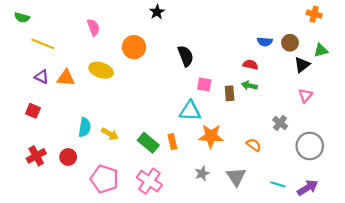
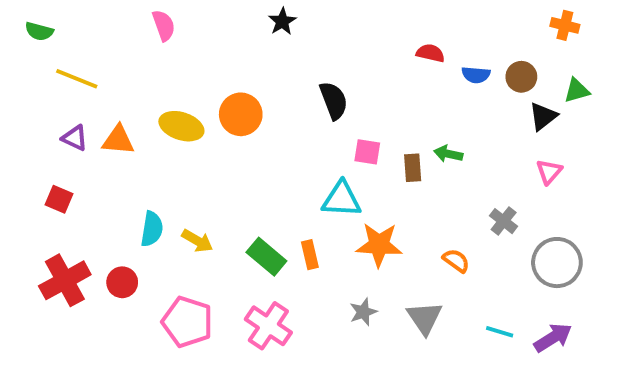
pink semicircle: (93, 27) -> (164, 25), moved
orange circle: (134, 47) -> (241, 114), moved
red semicircle: (250, 65) -> (430, 53), moved
red cross: (36, 156) -> (65, 280), size x1.4

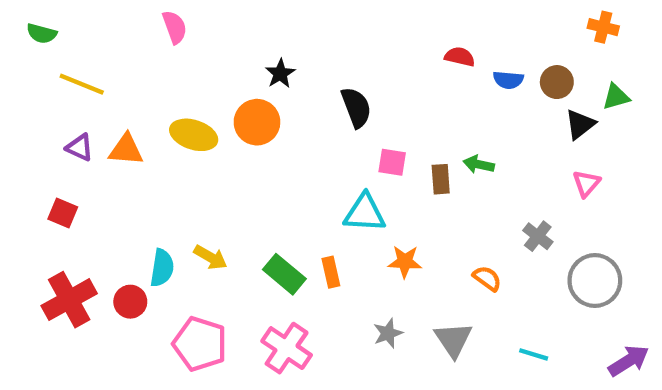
black star: (282, 21) -> (280, 74), moved
cyan semicircle: (152, 229) -> (162, 268), moved
orange star: (379, 245) -> (405, 262), size x0.7
purple arrow: (553, 338) -> (629, 361), moved

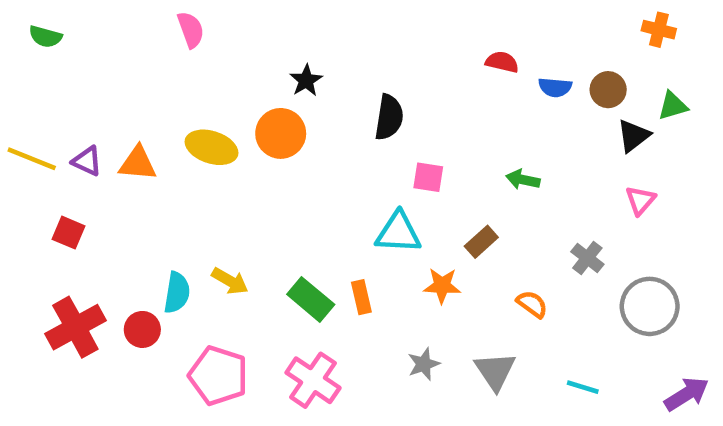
yellow line: (82, 84) -> (32, 159), moved
black semicircle: (356, 107) -> (389, 117), turned 30
brown rectangle: (441, 179) -> (481, 242), moved, turned 52

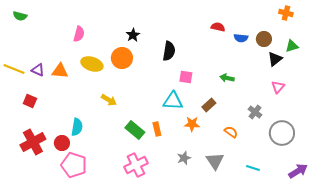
pink semicircle: (191, 30) -> (79, 34), moved, turned 35
yellow arrow: (230, 281) -> (109, 100), moved
pink pentagon: (218, 376) -> (74, 165), moved
pink cross: (313, 380) -> (136, 165), turned 30

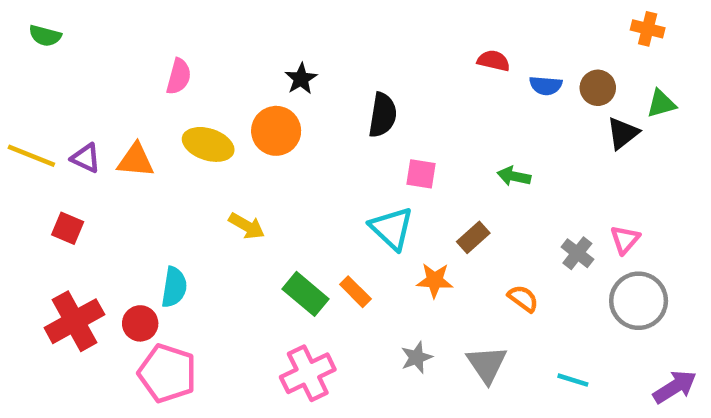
pink triangle: (278, 87) -> (625, 240), moved
cyan triangle: (173, 101) -> (392, 228), turned 40
orange rectangle: (157, 129) -> (355, 292), turned -32

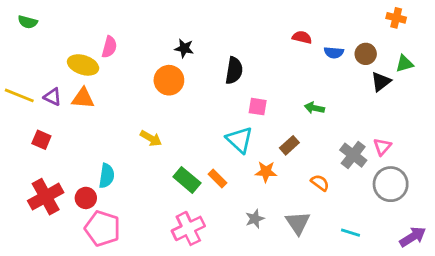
black star: (301, 79) -> (184, 48), turned -30
yellow ellipse: (208, 144) -> (83, 65), moved
gray cross: (577, 253) -> (353, 155), size x1.4

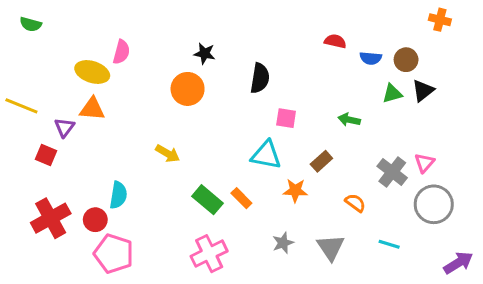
green triangle: (404, 64) -> (392, 94), moved
purple triangle: (53, 97) -> (64, 127), moved, turned 42
cyan triangle: (240, 140) -> (266, 155), turned -32
cyan line: (350, 233) -> (389, 244), moved

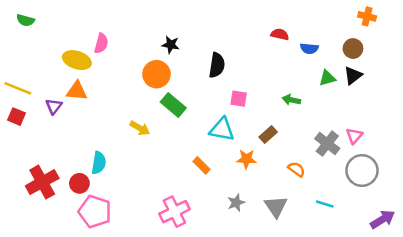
brown circle: (406, 60) -> (353, 49), moved
red square: (46, 155) -> (16, 117), moved
green rectangle: (208, 200) -> (173, 105), moved

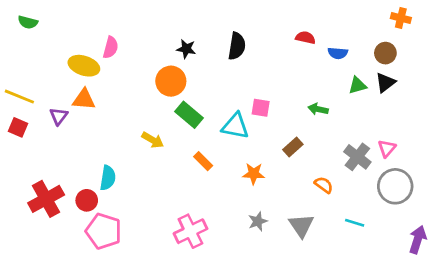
black semicircle: (217, 65) -> (237, 46), moved
cyan triangle: (222, 129) -> (235, 126), moved
orange star: (246, 159) -> (254, 174), moved
orange rectangle: (201, 165) -> (203, 161), moved
purple arrow: (383, 219) -> (418, 240), turned -40

